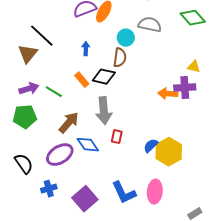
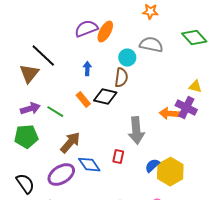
purple cross: (185, 88) -> (186, 108), turned 30
gray arrow: (104, 111) -> (136, 131), moved

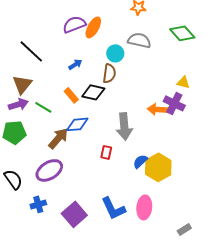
blue arrow: (87, 69) -> (75, 64), turned 56
brown triangle: (29, 74) -> (22, 84), moved
blue diamond: (89, 165) -> (77, 124), moved, turned -60

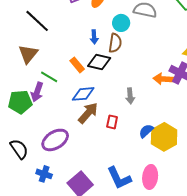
blue arrow: (75, 64) -> (94, 37), moved, turned 120
purple arrow: (18, 104) -> (37, 92), moved, turned 126
gray arrow: (124, 126) -> (130, 96), size x0.6
brown arrow: (58, 138) -> (88, 113), moved
blue cross: (38, 204) -> (44, 174), turned 35

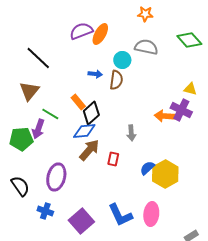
blue arrow: (94, 37) -> (95, 74), turned -80
black diamond: (99, 62) -> (91, 113), moved, turned -55
purple ellipse: (55, 140) -> (56, 177), turned -44

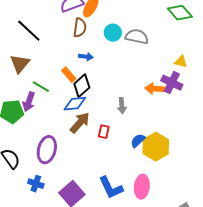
gray semicircle: (146, 47) -> (137, 37), moved
blue arrow: (95, 74) -> (86, 57), moved
brown semicircle: (116, 80) -> (80, 28), moved

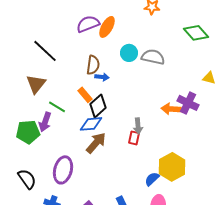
brown semicircle: (80, 28) -> (93, 65), moved
yellow triangle: (181, 62) -> (209, 78), moved
red rectangle: (104, 132) -> (134, 138), moved
blue semicircle: (138, 141) -> (152, 179), moved

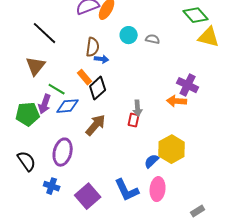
gray semicircle: (153, 57) -> (153, 39), size x0.6
yellow triangle: (209, 78) -> (209, 37), moved, size x1.6
orange arrow: (171, 109) -> (177, 101), moved
blue diamond: (91, 124) -> (68, 106), moved

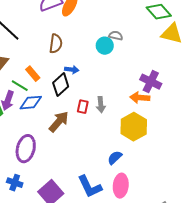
cyan circle: (129, 35) -> (105, 46), moved
blue arrow: (102, 59) -> (72, 70), moved
orange rectangle: (85, 77) -> (33, 74), moved
red rectangle: (134, 120) -> (83, 107), moved
yellow hexagon: (172, 149) -> (134, 127), moved

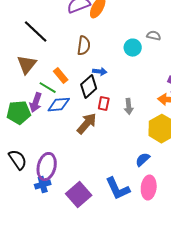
gray semicircle: (116, 36) -> (154, 36), moved
red rectangle: (83, 107) -> (104, 104), moved
purple ellipse: (26, 149) -> (47, 167), moved
blue cross: (15, 183) -> (43, 185), turned -35

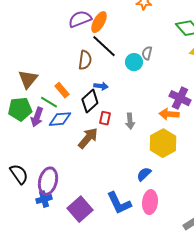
black line: (36, 32) -> (104, 46), moved
gray semicircle: (154, 36) -> (147, 53), moved, turned -88
green pentagon: (19, 113) -> (20, 109), moved

